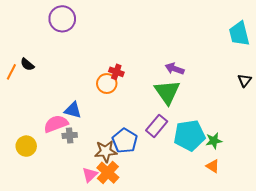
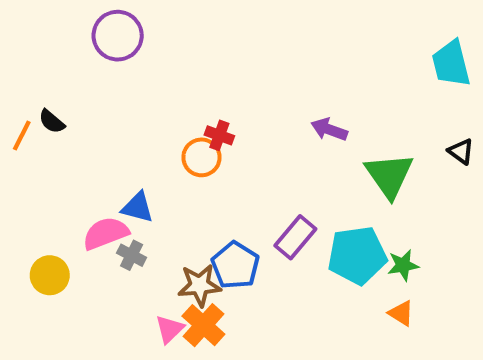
black triangle: (245, 80) -> (461, 151), turned -32
green triangle: (167, 92) -> (389, 175), moved
gray cross: (70, 135) -> (132, 255), turned 32

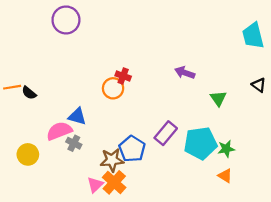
black semicircle: (52, 121) -> (29, 93), moved
orange line: (22, 135) -> (12, 87), moved, turned 54
green triangle: (389, 175) -> (218, 98), size x0.6

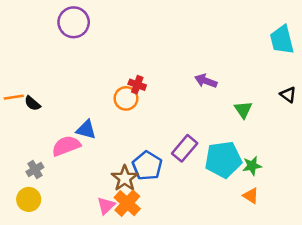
gray cross: (74, 143) -> (35, 169), moved, turned 32
yellow circle: (28, 154) -> (29, 199), moved
brown star: (112, 160) -> (125, 178), turned -30

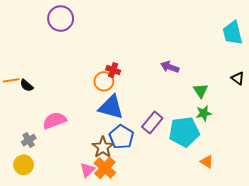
blue triangle: (86, 130) -> (111, 107), moved, size x1.5
green star: (252, 166) -> (204, 113), moved

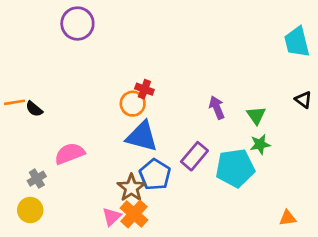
purple arrow: (170, 67) -> (217, 108), moved, turned 48
orange triangle: (207, 162) -> (288, 218), moved, turned -40

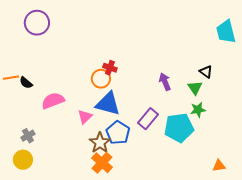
purple circle: (77, 24) -> (37, 23), moved
black triangle: (303, 100) -> (206, 72), moved
pink semicircle: (70, 154) -> (53, 101), moved
pink triangle: (112, 217) -> (85, 117), moved

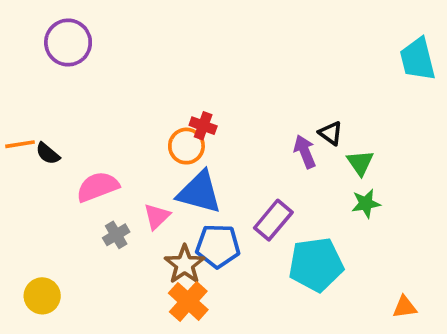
black triangle: (206, 72) -> (331, 133), moved
cyan pentagon: (179, 128) -> (316, 264), moved
blue pentagon: (118, 133) -> (218, 246), turned -30
gray cross: (28, 136) -> (116, 235), moved

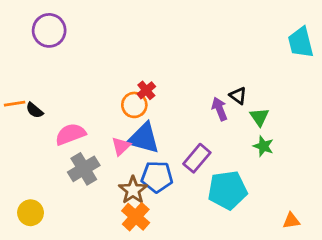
red cross: (203, 126) -> (146, 90), turned 30
green star: (366, 203) -> (263, 146), turned 30
pink triangle: (157, 216) -> (121, 146), moved
gray cross: (116, 235) -> (84, 169), size x1.6

